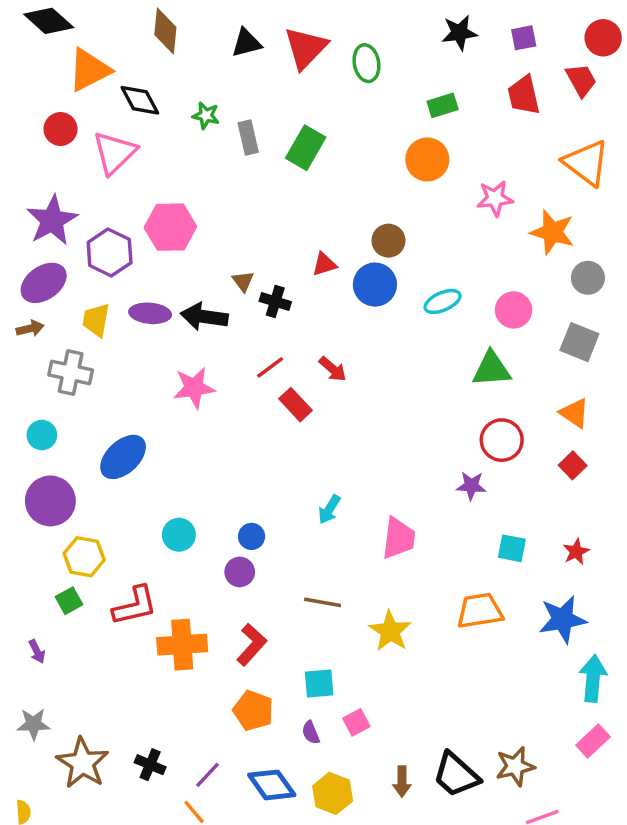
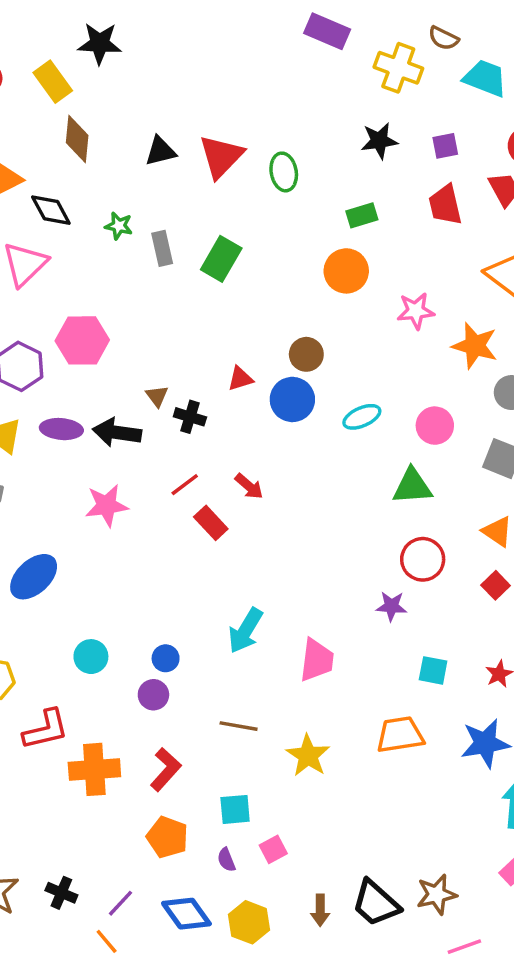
cyan arrow: (329, 509) -> (246, 631), size x1.5

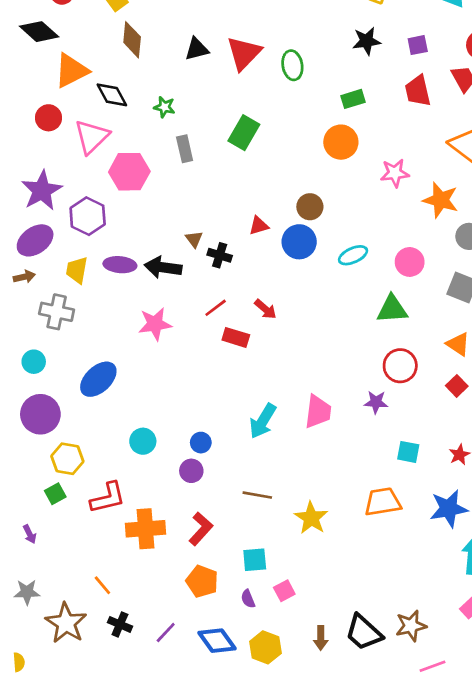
gray rectangle: (162, 248) -> (185, 149), moved
pink hexagon: (82, 340) -> (129, 172), moved
red rectangle: (211, 523) -> (236, 337), turned -30
pink trapezoid: (317, 660) -> (318, 412), moved
orange line: (107, 941) -> (102, 585), moved

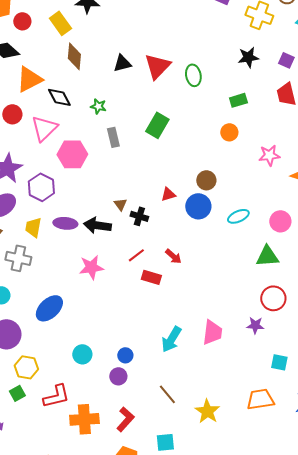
purple square: (418, 45) -> (286, 60), turned 35
orange circle: (341, 142) -> (229, 132), size x0.7
brown line: (257, 495) -> (167, 394), turned 40

